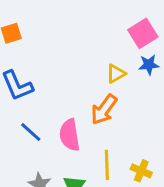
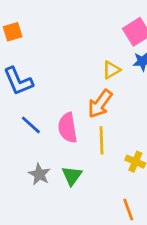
yellow line: (107, 165) -> (101, 140), moved

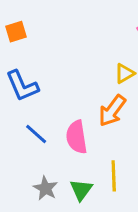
yellow line: (101, 140) -> (114, 176), moved

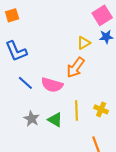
pink semicircle: (77, 137) -> (52, 85), turned -65
green triangle: (81, 190) -> (55, 120), turned -35

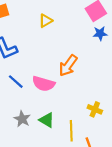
yellow triangle: (84, 43) -> (46, 21), moved
yellow line: (77, 110) -> (71, 131), moved

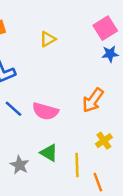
orange arrow: (68, 66) -> (93, 100), moved
yellow cross: (95, 109) -> (104, 141), turned 32
gray star: (22, 119) -> (20, 165), moved

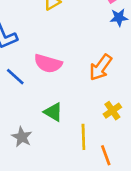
pink semicircle: (45, 111) -> (48, 63), moved
green triangle: (49, 153) -> (53, 112), moved

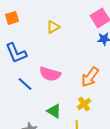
yellow cross: (112, 111) -> (84, 104), moved

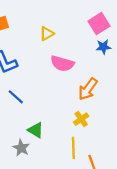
pink semicircle: (50, 74) -> (62, 64), moved
green triangle: (54, 111) -> (36, 130), moved

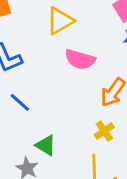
yellow triangle: (47, 34) -> (60, 21), size x1.5

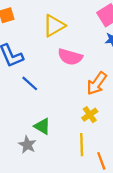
blue line: (20, 102) -> (30, 83), moved

